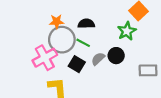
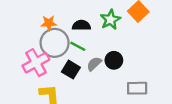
green star: (127, 31) -> (110, 20), moved
gray rectangle: (148, 70) -> (137, 88), moved

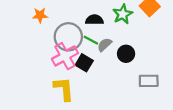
orange star: (49, 23) -> (40, 15), moved
pink cross: (36, 63) -> (65, 56), moved
gray semicircle: (94, 64) -> (105, 45), moved

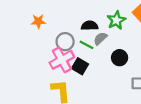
gray circle: (68, 37) -> (65, 42), size x0.7
gray semicircle: (105, 45) -> (100, 38), moved

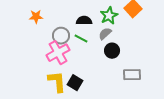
gray semicircle: (100, 38) -> (105, 34), moved
black square: (80, 66) -> (75, 83), moved

